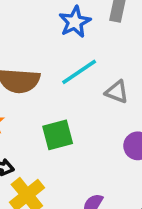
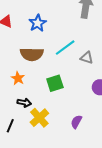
blue star: (75, 22) -> (38, 23), moved

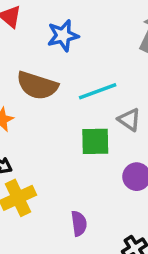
green square: (55, 83) -> (95, 141), moved
purple semicircle: (76, 122) -> (79, 224), turned 128

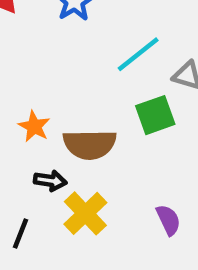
brown semicircle: (37, 86) -> (90, 144), moved

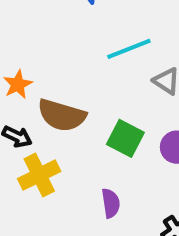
green square: (155, 115) -> (125, 138), moved, turned 30

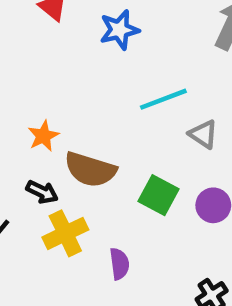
purple semicircle: (111, 203) -> (119, 264), moved

